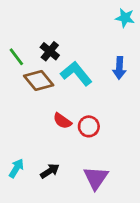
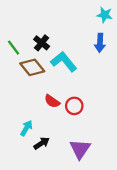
blue arrow: (119, 68) -> (100, 43), moved
cyan arrow: (16, 168) -> (26, 128), moved

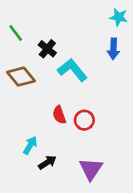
green line: (14, 48) -> (16, 33), moved
brown diamond: (32, 67) -> (21, 77), moved
red semicircle: (52, 101) -> (59, 115), turned 35

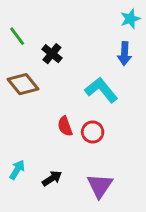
cyan star: (119, 17) -> (130, 19), turned -30
cyan L-shape: (72, 70) -> (101, 90), moved
cyan arrow: (30, 145) -> (17, 170), moved

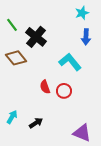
cyan star: (130, 19) -> (82, 13), moved
black cross: (52, 54) -> (36, 37), size x1.5
purple triangle: (100, 186) -> (82, 133), moved, turned -42

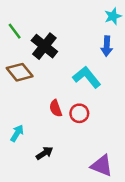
cyan star: (82, 13) -> (113, 16), moved
cyan arrow: (12, 117) -> (17, 133), moved

